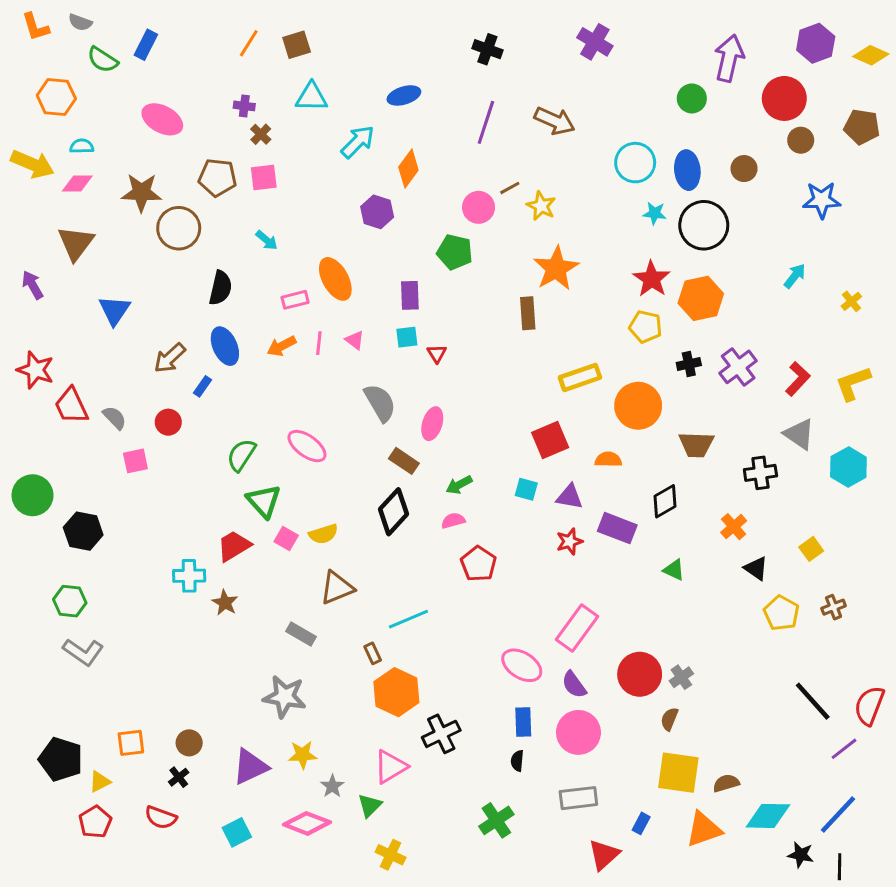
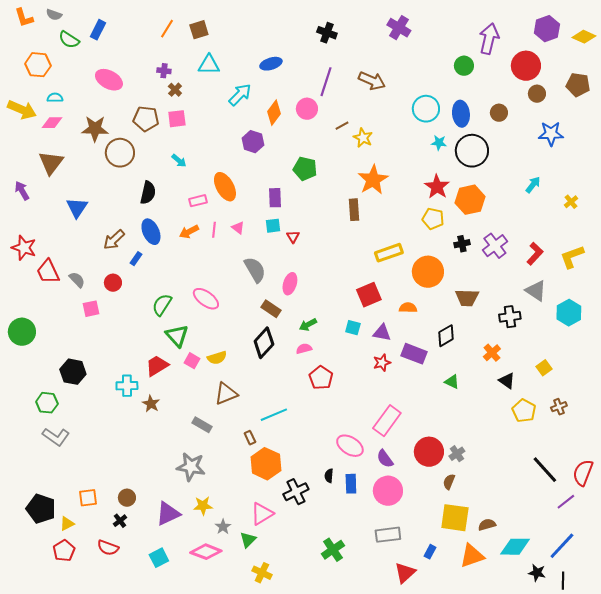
pink circle: (479, 207) -> (307, 109), moved
black hexagon: (83, 531) -> (73, 372), moved
black semicircle: (517, 761) -> (329, 476), moved

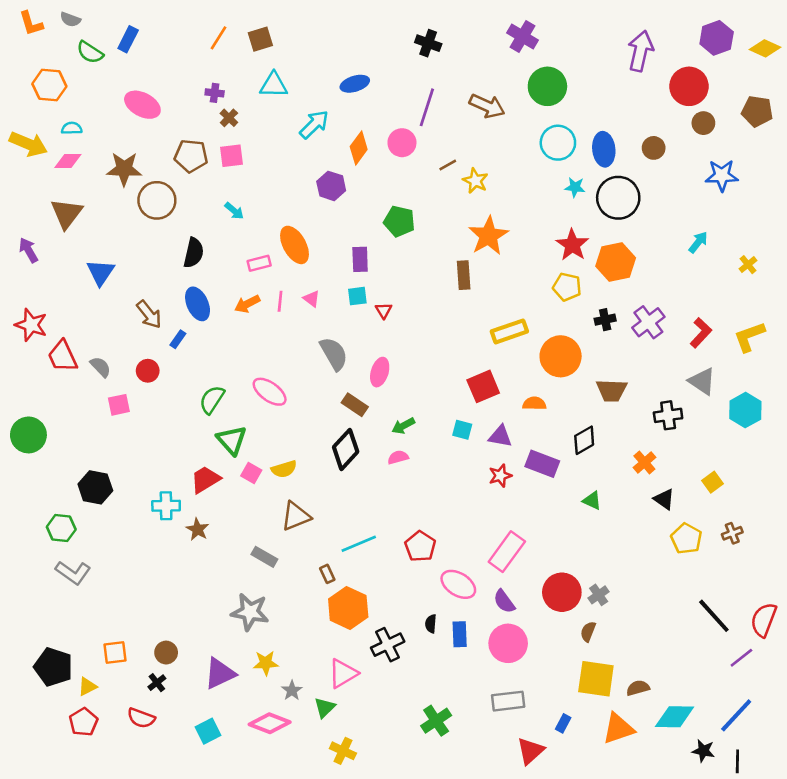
green circle: (464, 66) -> (547, 86), moved, size x1.5
brown arrow: (114, 240) -> (149, 314), turned -85
red pentagon: (321, 378) -> (420, 546), moved

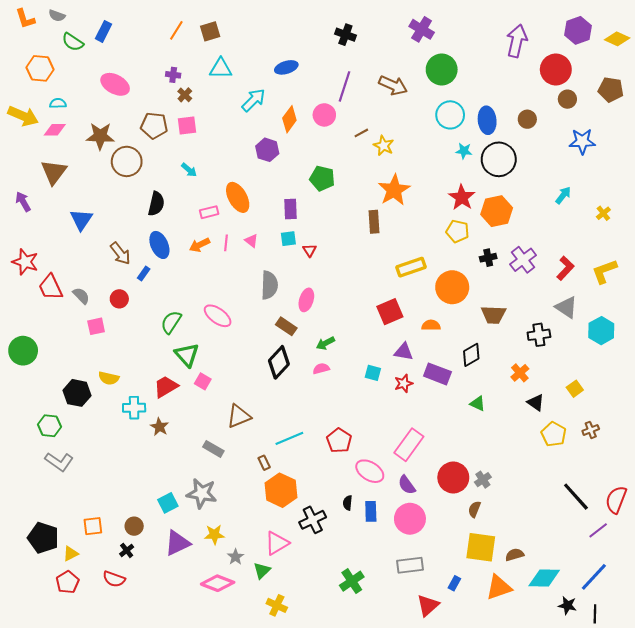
gray semicircle: (334, 354) -> (269, 285), turned 32
cyan square: (462, 430) -> (373, 373), moved
yellow semicircle: (284, 469) -> (109, 378), moved, turned 30
cyan square: (208, 731) -> (168, 503), moved

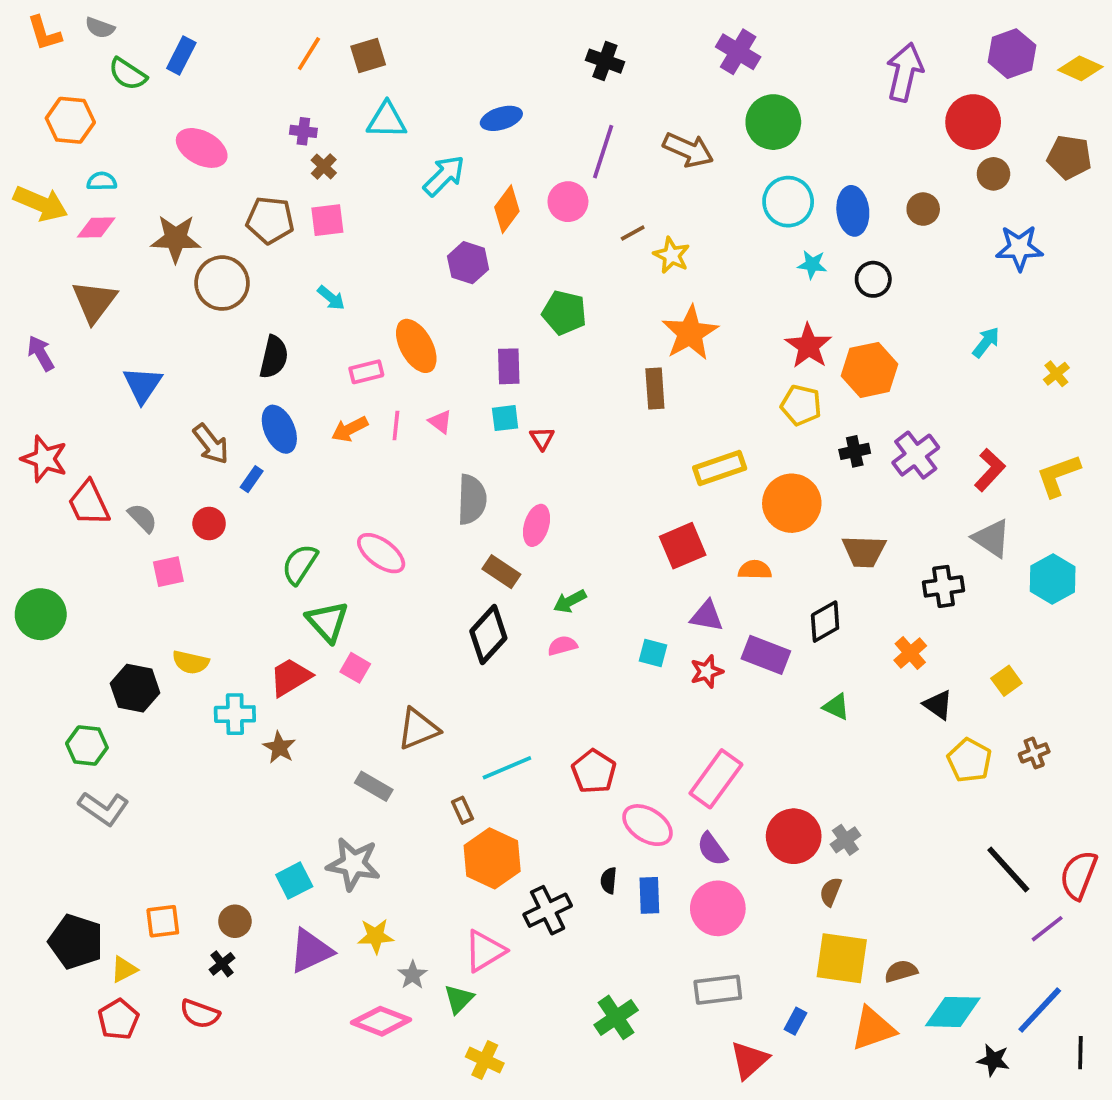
black circle: (499, 159) -> (873, 279), size x0.6
black line: (595, 614) -> (1080, 1053), moved

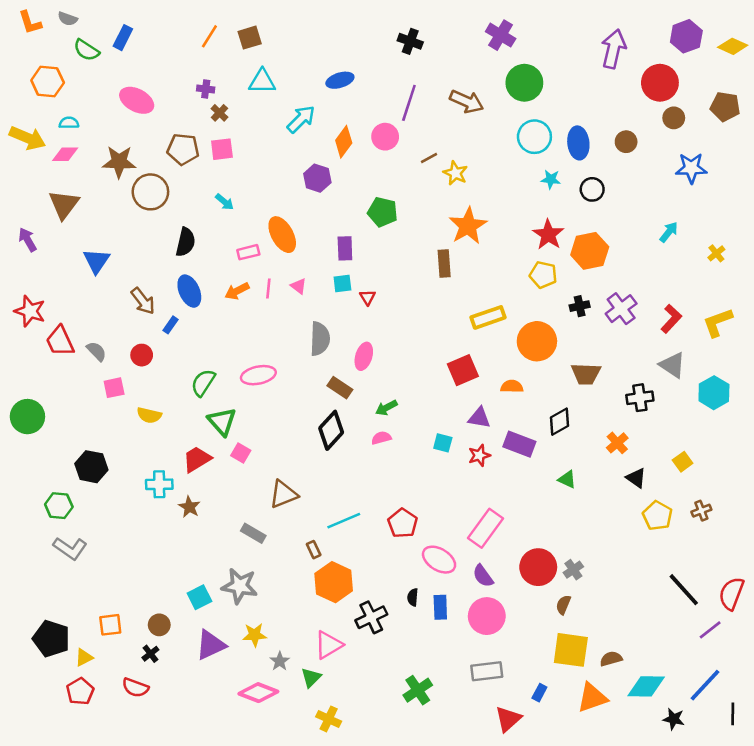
pink ellipse: (381, 553) -> (258, 375), turned -48
yellow semicircle: (191, 662) -> (149, 415), moved

